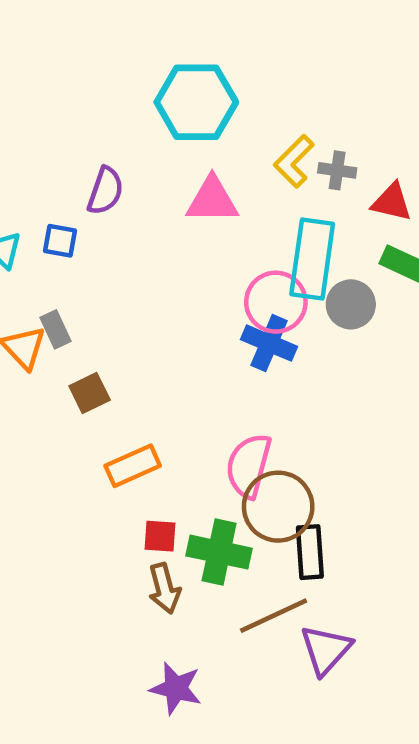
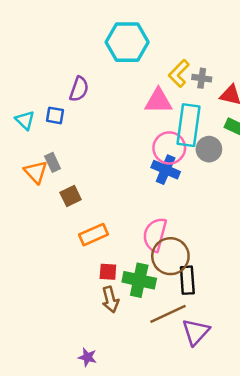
pink triangle: (212, 200) -> (158, 101), moved
purple star: (176, 688) -> (87, 357), moved, size x0.7

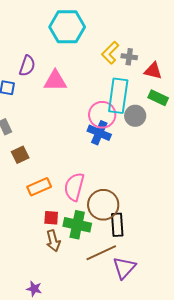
pink triangle: (158, 101) -> (55, 81), moved
pink semicircle: (155, 235) -> (74, 187), moved

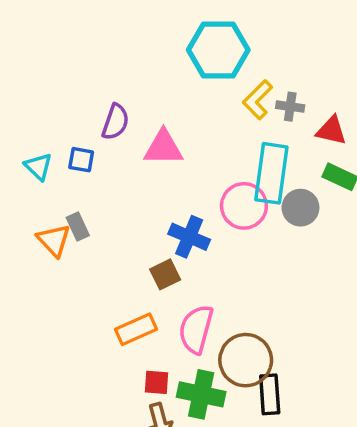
cyan hexagon: (67, 27) -> (218, 50), moved
blue cross: (99, 133) -> (189, 237), moved
brown square: (20, 155) -> (165, 274), moved

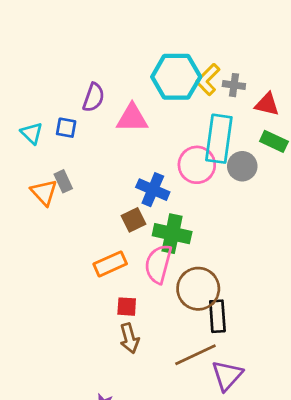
cyan hexagon: (218, 50) -> (176, 77), moved
green cross: (201, 394) -> (172, 234), moved

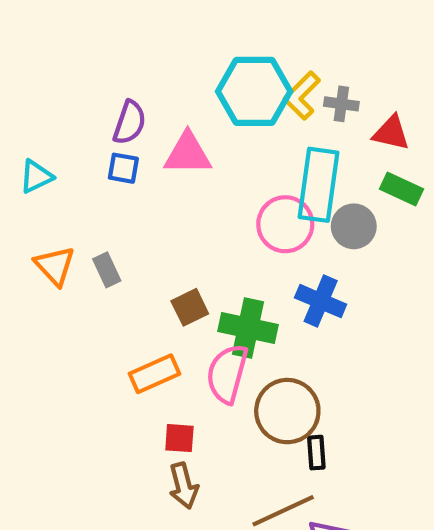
blue square: (66, 128) -> (123, 168), moved
cyan triangle: (32, 133) -> (36, 176), turned 50
gray rectangle: (63, 181) -> (107, 270), moved
blue cross: (153, 190) -> (321, 301), moved
black rectangle: (217, 316) -> (316, 453), size x0.7

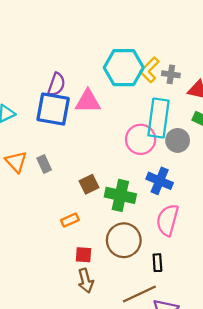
blue square: (123, 168) -> (53, 109), size x2.0
orange rectangle: (154, 374) -> (70, 220), size x0.7
pink semicircle: (227, 374) -> (167, 220), moved
brown circle: (287, 411) -> (124, 240), moved

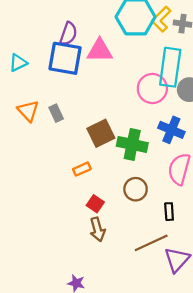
brown square: (89, 184) -> (101, 133), size x1.4
brown circle: (124, 240) -> (136, 189), size x0.7
red square: (83, 255) -> (95, 204), turned 30

